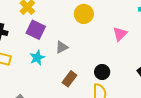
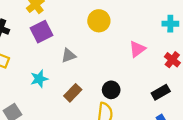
purple square: (36, 30) -> (41, 32), turned 30
cyan star: (37, 58) -> (39, 79), moved

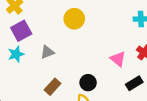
pink triangle: (137, 49) -> (118, 59), moved, turned -42
cyan star: (39, 79) -> (16, 54), moved

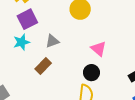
pink triangle: (118, 59) -> (99, 49), moved
brown rectangle: (52, 87) -> (43, 66), moved

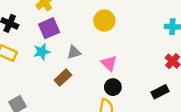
pink triangle: (99, 49) -> (109, 63), moved

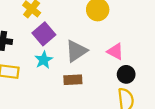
gray triangle: (74, 52) -> (76, 51), size x1.5
brown rectangle: (63, 78) -> (73, 80), turned 56

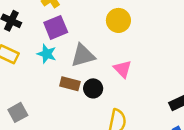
cyan star: (44, 60) -> (47, 54), turned 30
black circle: (126, 74) -> (93, 88), moved

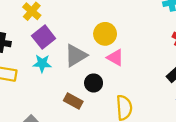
yellow circle: (118, 20) -> (105, 34), moved
brown rectangle: (70, 84) -> (73, 101), moved, turned 30

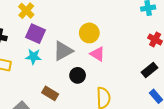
purple square: (44, 37) -> (36, 34), turned -30
brown rectangle: (73, 101) -> (50, 93), moved

